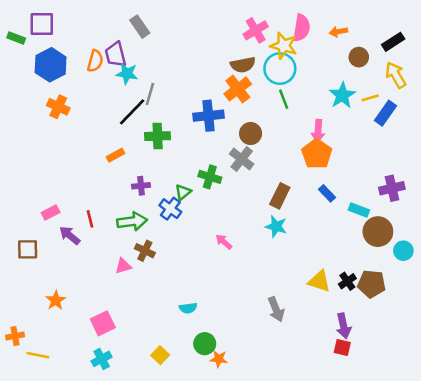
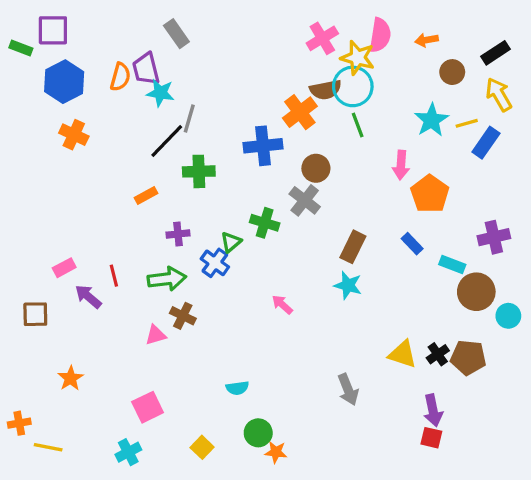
brown semicircle: (243, 65) -> (326, 90), moved
orange pentagon: (317, 154) -> (430, 194), moved
pink square: (103, 323) -> (148, 407), moved

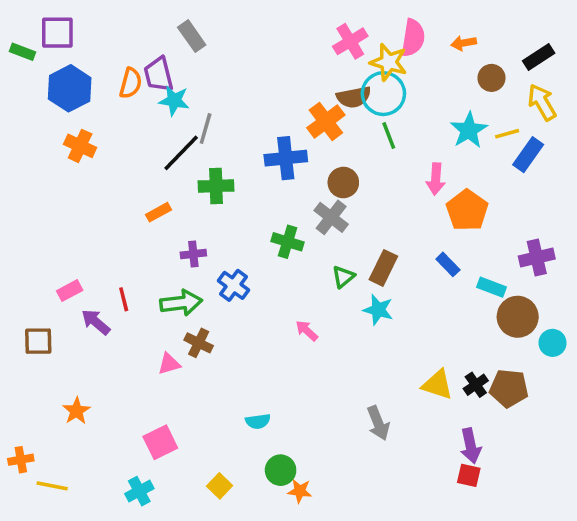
green triangle: (231, 242) -> (343, 277), moved

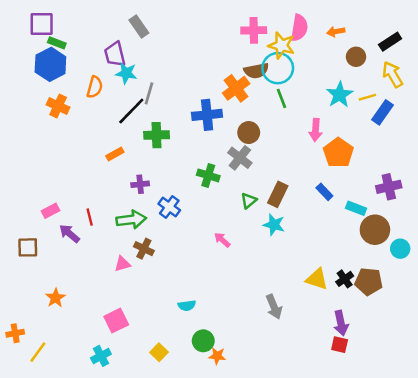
pink cross: (350, 41) -> (254, 30), turned 30
green rectangle: (23, 52) -> (57, 43), moved
orange semicircle: (131, 83) -> (95, 87), moved
yellow line: (52, 486) -> (38, 352), turned -65

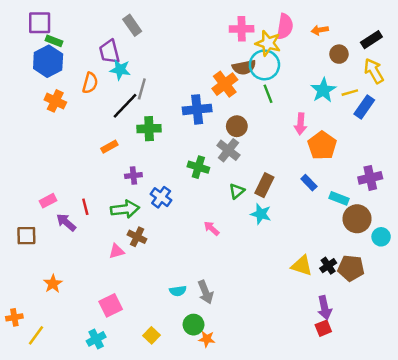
gray arrow: (274, 307) -> (206, 292), moved
red square: (340, 345) -> (323, 328), turned -35

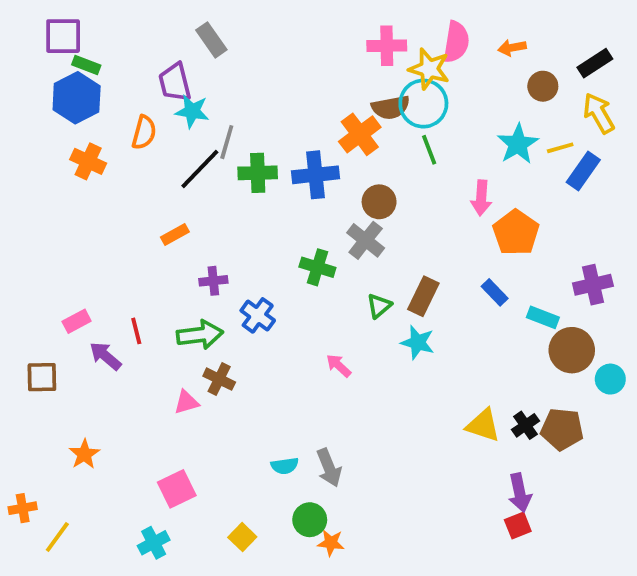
green cross: (149, 129) -> (258, 173), moved

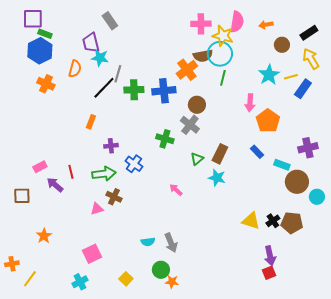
green line: (429, 150) -> (223, 78), turned 35
orange rectangle: (175, 235) -> (91, 122), turned -40

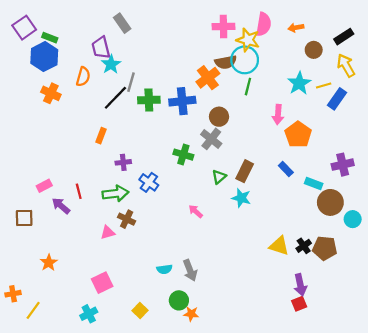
purple square: (33, 19) -> (24, 28), moved, turned -35
cyan star: (100, 58) -> (111, 64), turned 30

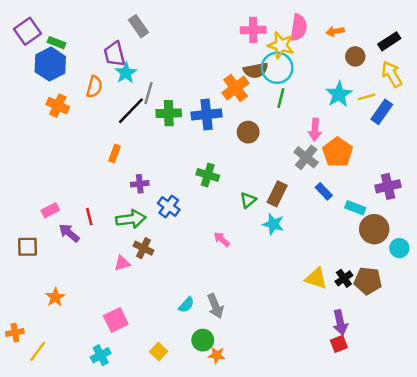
gray cross: (211, 139) -> (306, 157), moved
cyan semicircle: (164, 269) -> (186, 305), turned -40

